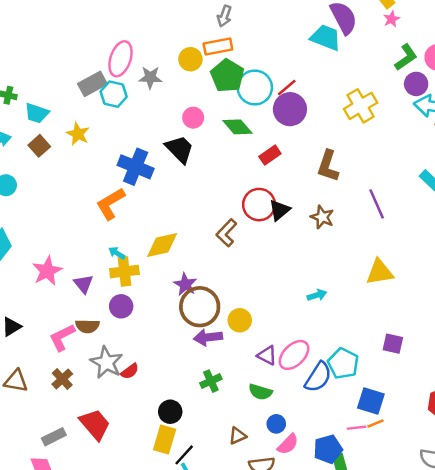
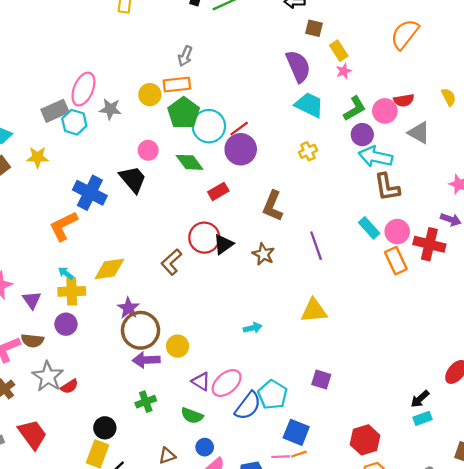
cyan trapezoid: (326, 38) -> (309, 105), moved
yellow cross: (361, 106) -> (308, 151), size x0.6
yellow star: (78, 134) -> (38, 157), turned -30

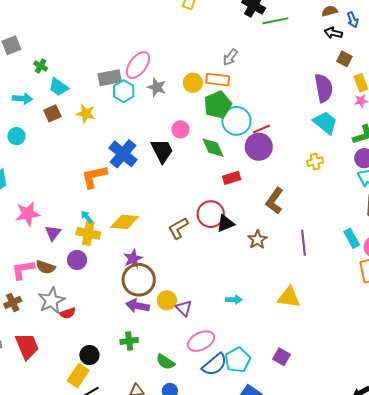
purple triangle: (201, 381) -> (184, 308), moved

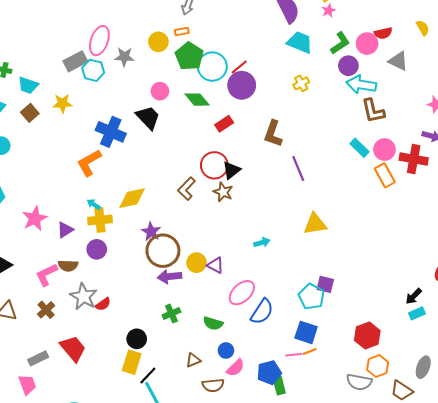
orange rectangle: (218, 80) -> (182, 31), size x0.6
purple triangle: (53, 233) -> (65, 230), turned 36
brown star: (257, 240) -> (223, 192), moved
purple line: (303, 243) -> (298, 168), moved
cyan pentagon: (237, 360) -> (312, 297), moved

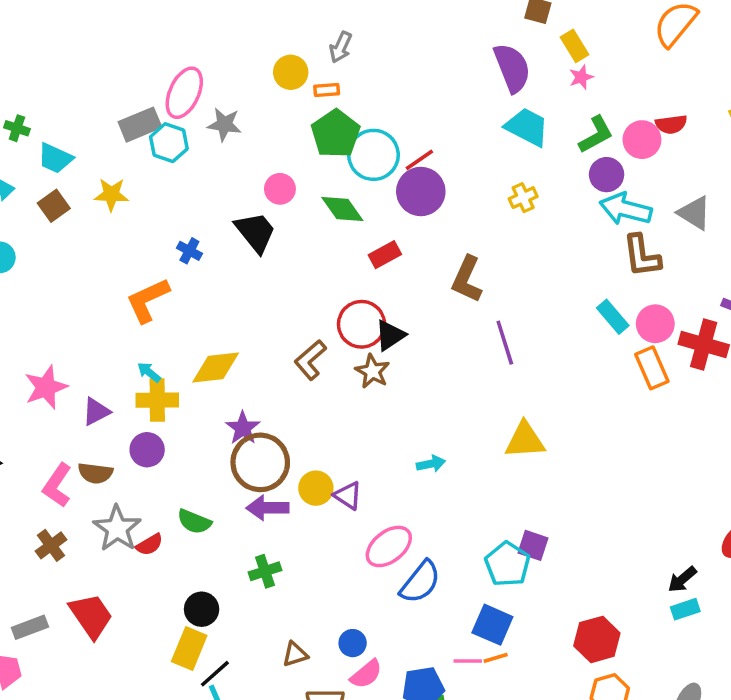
yellow circle: (158, 42) -> (291, 72), moved
gray triangle: (398, 61) -> (694, 213), moved
blue cross: (111, 132) -> (189, 251), size x0.5
pink L-shape: (46, 275) -> (57, 485), turned -35
green semicircle: (213, 323) -> (194, 522), moved

